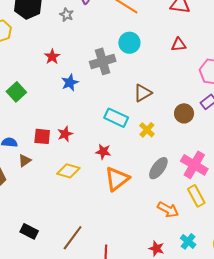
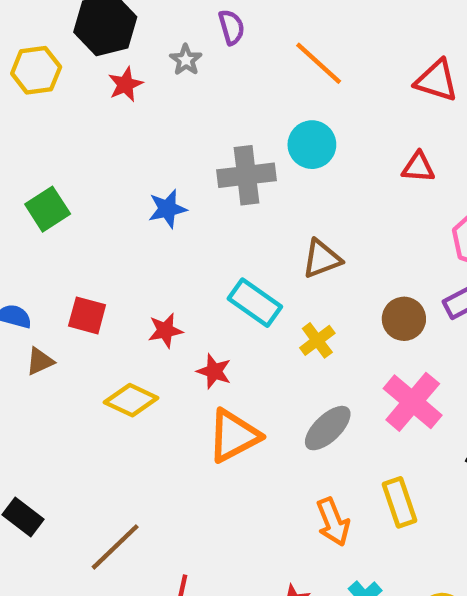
red star: (52, 57) -> (125, 84), moved
red star: (65, 134) -> (165, 331), moved
pink cross: (194, 165) -> (413, 402), moved
orange arrow: (168, 210) -> (333, 522), turned 30

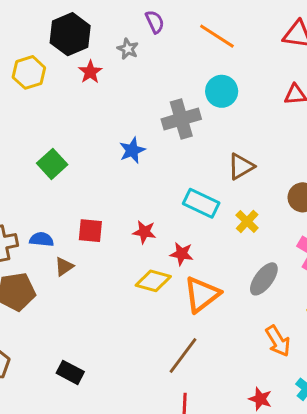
red star: (165, 331) -> (144, 232), turned 30
yellow diamond: (131, 400) -> (153, 281), moved
brown line: (115, 547) -> (183, 355), moved

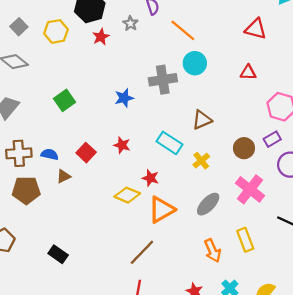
orange line: (217, 36) -> (183, 30), moved
red square: (90, 231) -> (86, 153), turned 30
red star: (144, 232) -> (122, 145), moved

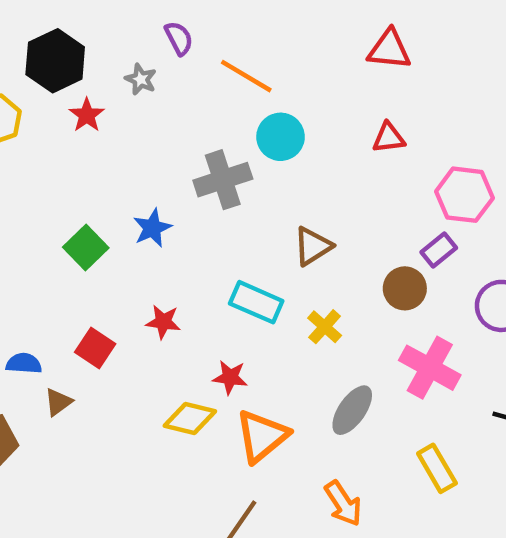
green square: (64, 100) -> (86, 247), moved
purple rectangle: (272, 139) -> (439, 250), moved
orange arrow: (213, 251) -> (343, 504), moved

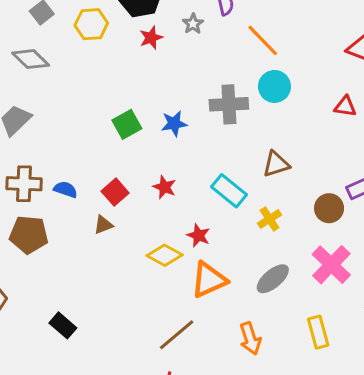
brown triangle: (58, 402) -> (103, 225), moved

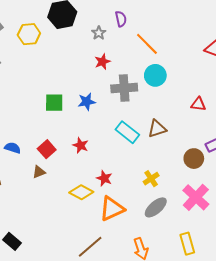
red star: (151, 38) -> (102, 62), moved
red triangle: (345, 106) -> (198, 104), moved
green square: (127, 124) -> (54, 103), turned 30
cyan rectangle: (229, 191) -> (127, 132), moved
yellow cross: (270, 219) -> (151, 179), moved

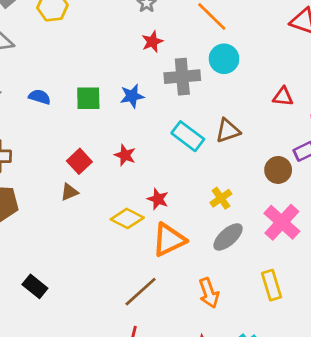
blue semicircle: (13, 148) -> (40, 97), moved

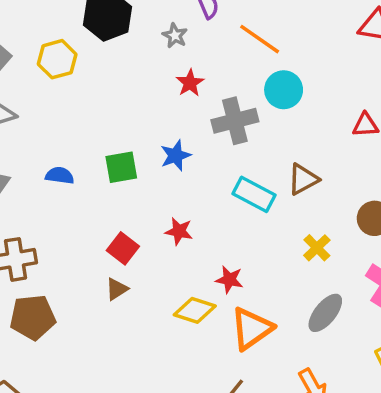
yellow cross: (221, 198) -> (317, 248), moved

